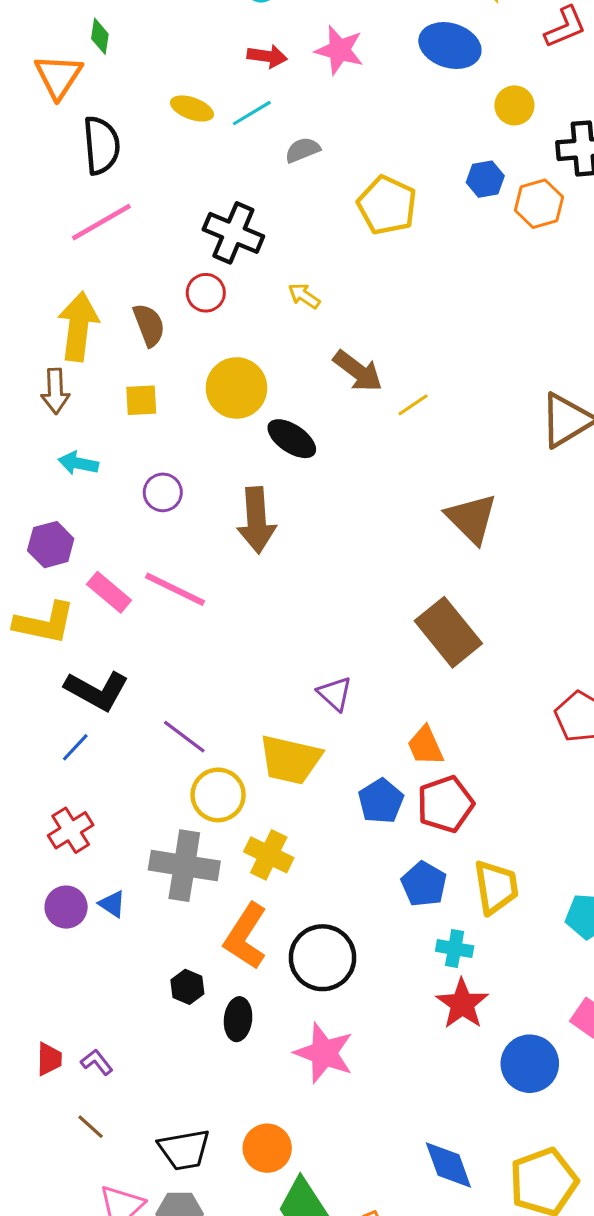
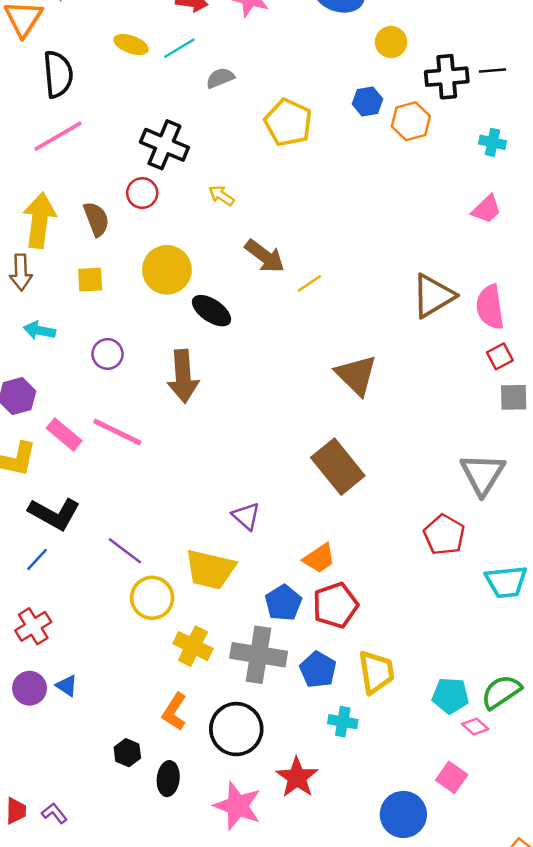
orange trapezoid: (425, 746) -> (319, 558), turned -100
gray cross: (184, 866) -> (259, 655), moved
orange L-shape: (246, 936) -> (174, 712), size x0.7
red star: (462, 1004) -> (297, 777), moved

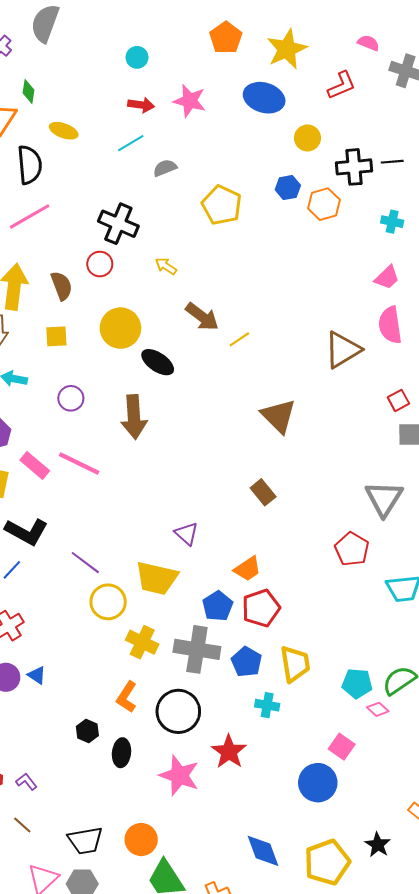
yellow ellipse: (131, 44) -> (64, 131), moved
pink semicircle: (490, 307) -> (390, 325), moved
brown rectangle: (338, 467) -> (263, 492), size x0.6
pink square: (452, 777) -> (342, 747), moved

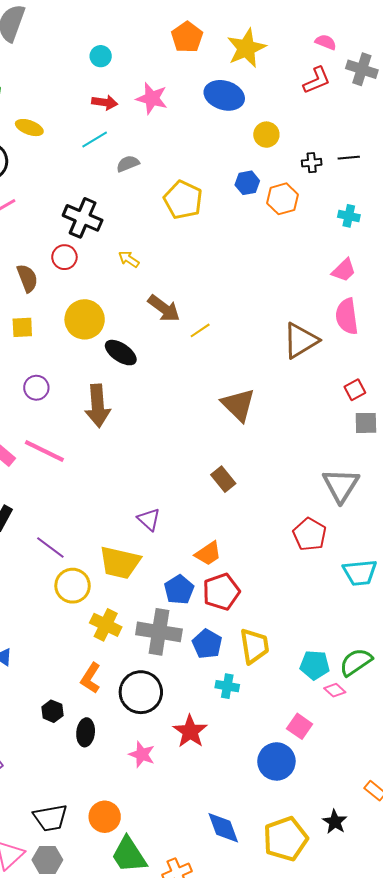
red L-shape: (342, 85) -> (317, 80), moved
black cross: (354, 167) -> (312, 163), size x0.6
pink star: (179, 775) -> (142, 754), size x0.7

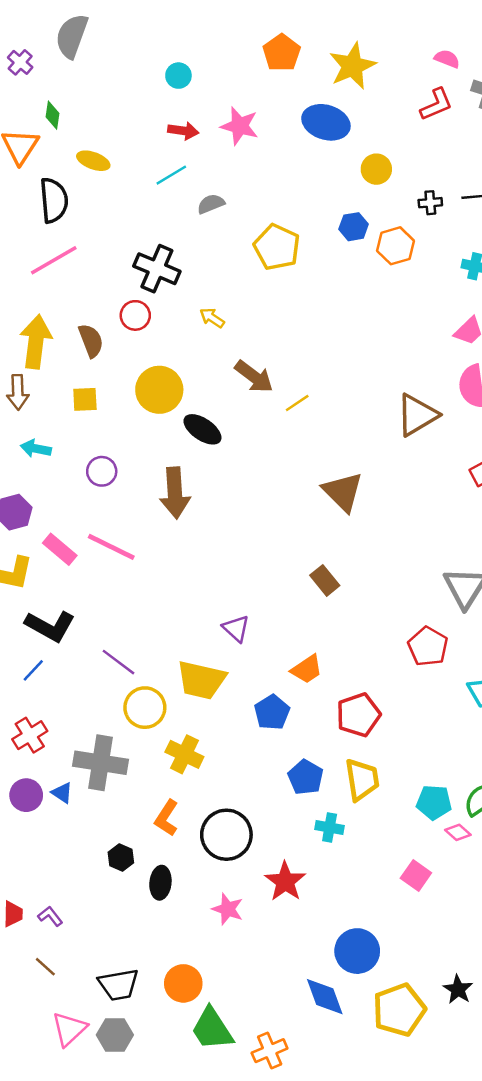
red pentagon: (221, 592) -> (358, 715), moved
gray cross: (159, 632) -> (101, 763), moved
blue circle: (276, 761) -> (357, 951), moved

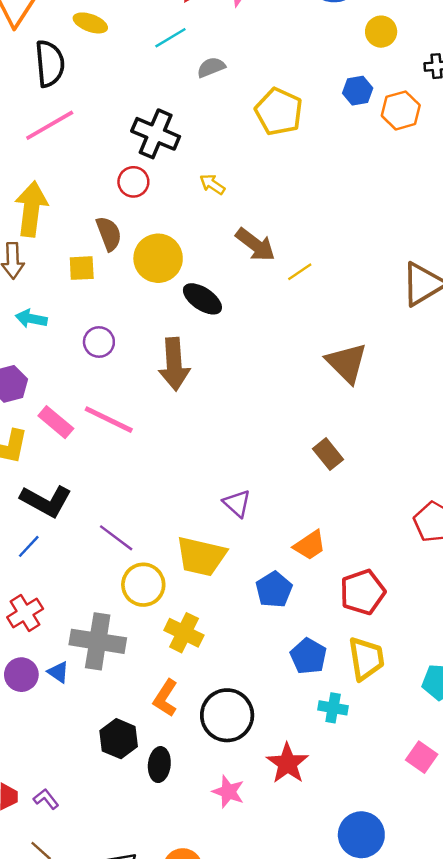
brown semicircle: (91, 341) -> (109, 234), moved
black hexagon: (121, 857) -> (119, 739), size x1.4

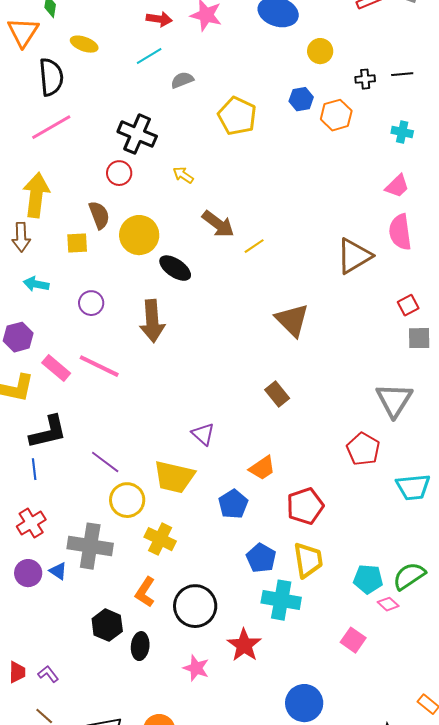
black L-shape: (46, 501) -> (48, 432), turned -42
blue line: (29, 546) -> (34, 469), turned -50
cyan cross: (333, 708) -> (281, 600), size x1.6

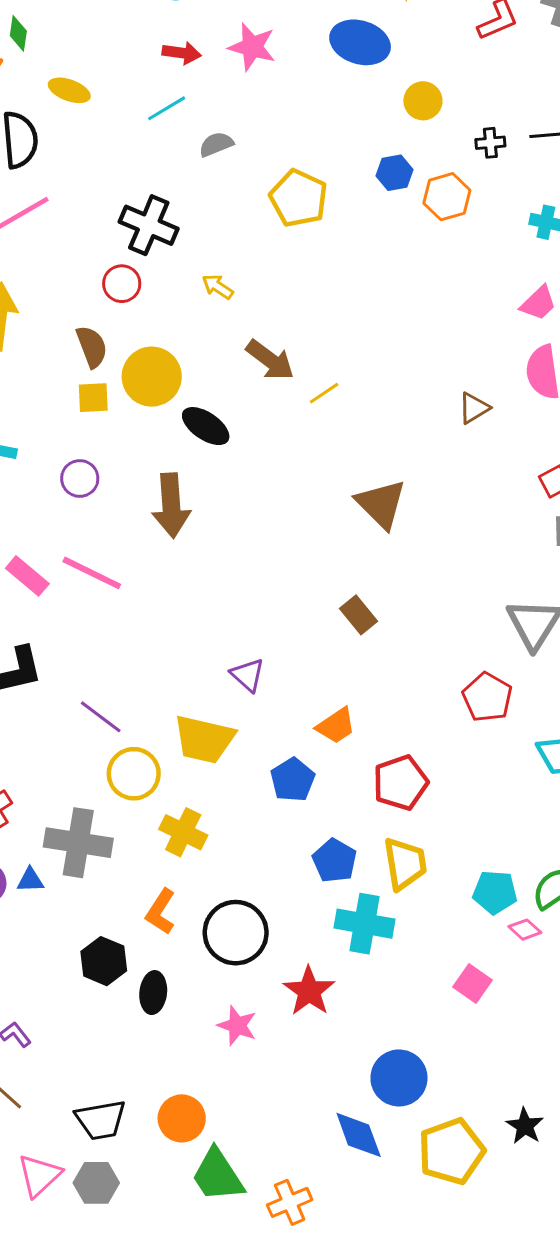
yellow square: (77, 243) -> (93, 398), moved
brown triangle: (354, 256) -> (474, 408), size x0.6
blue triangle: (58, 571) -> (30, 880), turned -36

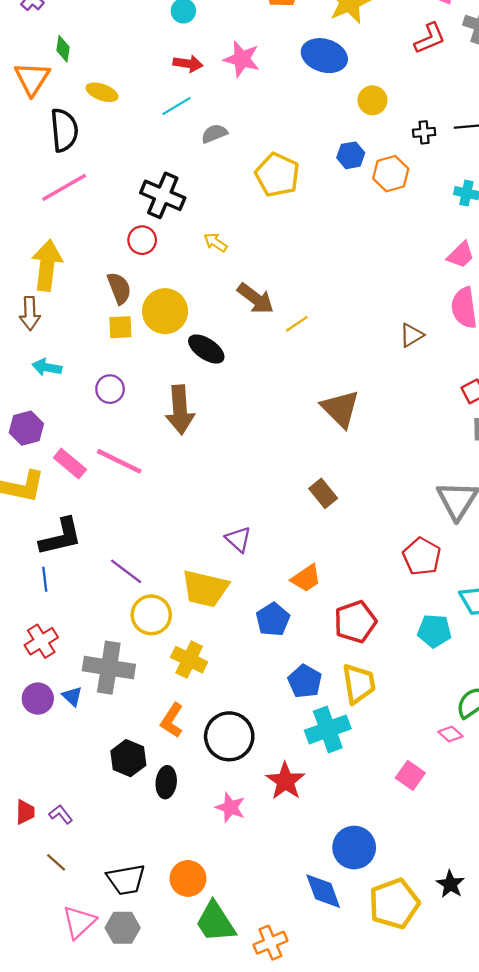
blue triangle: (30, 880) -> (72, 696), turned 45
cyan pentagon: (495, 892) -> (434, 631), moved
cyan cross: (365, 924) -> (328, 729), turned -30

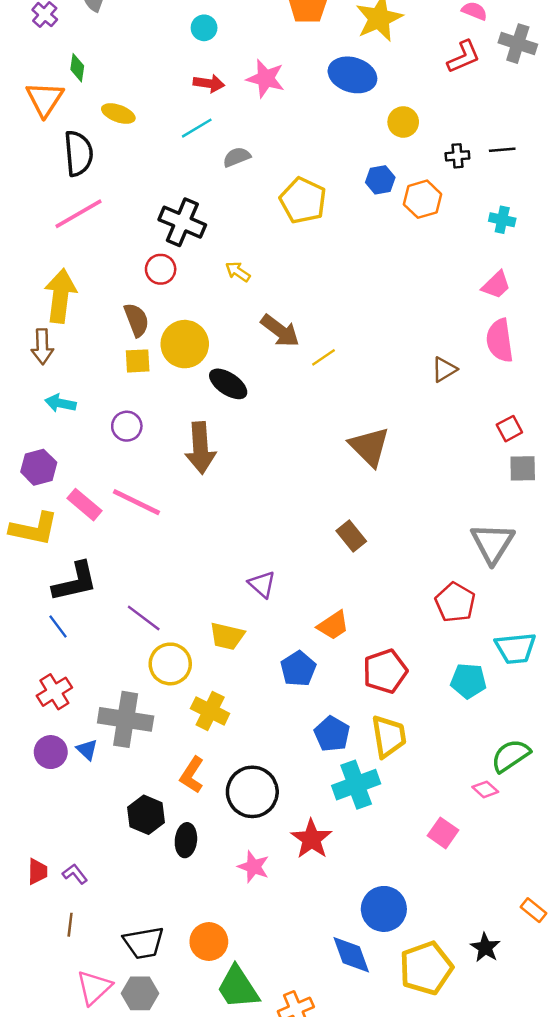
blue line: (45, 579) -> (58, 627), turned -30
yellow trapezoid: (205, 589) -> (227, 636), size x0.7
brown line: (56, 862) -> (70, 925), turned 55

